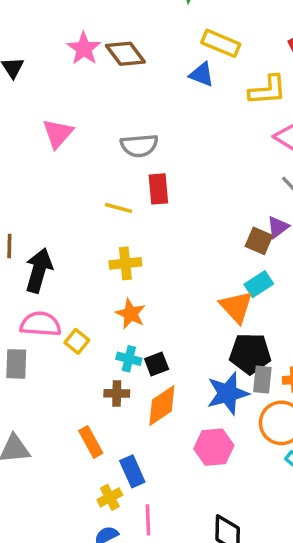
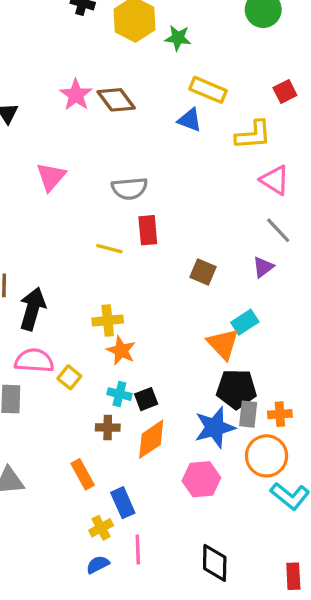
brown square: (259, 241) -> (203, 272), moved
yellow cross: (125, 263) -> (108, 320), moved

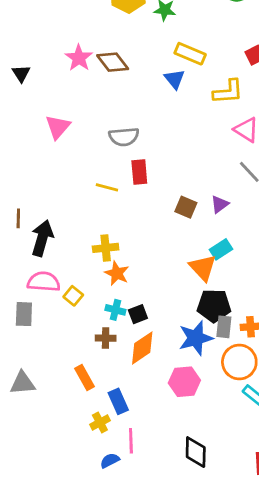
blue triangle: (190, 120) -> (175, 79), turned 30
purple triangle: (263, 267) -> (220, 204), moved
blue semicircle: (98, 565) -> (110, 461), moved

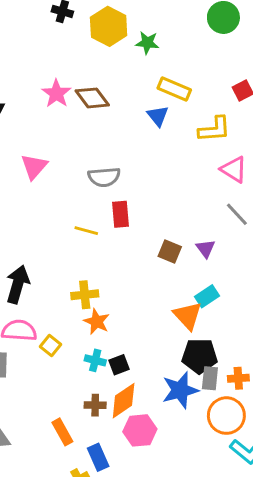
purple triangle: (220, 204) -> (206, 249), turned -30
brown cross: (106, 338) -> (95, 405), moved
pink hexagon: (184, 382) -> (140, 430), moved

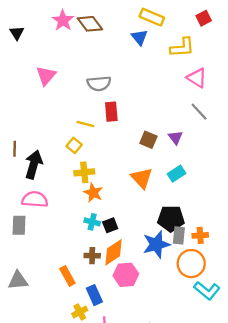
orange triangle: (188, 316) -> (142, 178), moved
yellow square: (50, 345) -> (74, 145), moved

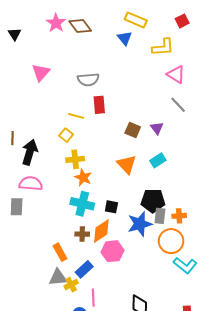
cyan cross: (92, 222) -> (82, 204), size x1.6
black square: (110, 225) -> (111, 207), moved, turned 32
gray triangle: (18, 280) -> (58, 277), moved
blue rectangle: (94, 295) -> (84, 269), turned 72

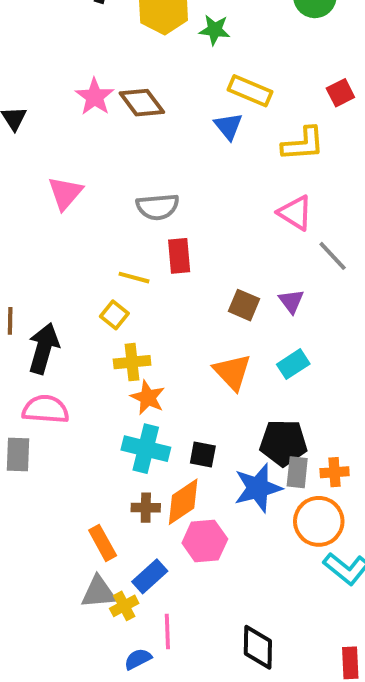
pink triangle: (176, 74) -> (295, 213), moved

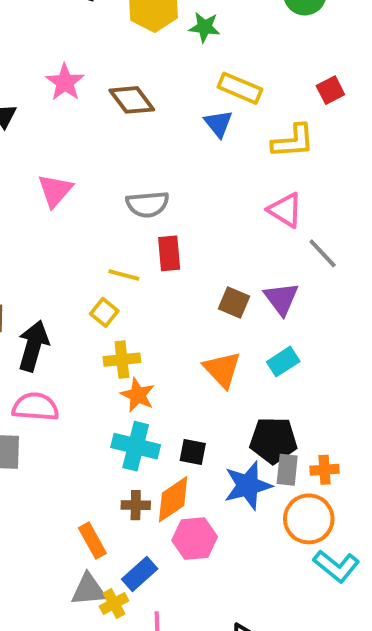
pink star: (95, 97) -> (65, 82), moved
purple triangle: (291, 301) -> (281, 299), size x1.4

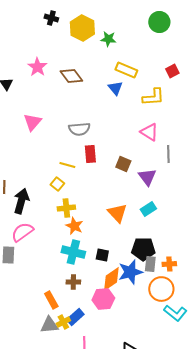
gray line: (323, 253) -> (168, 154), turned 42
brown square: (234, 303) -> (123, 164), moved
pink semicircle: (35, 407) -> (22, 232), turned -40
orange diamond: (173, 499) -> (111, 279), moved
yellow cross: (114, 603) -> (63, 322), moved

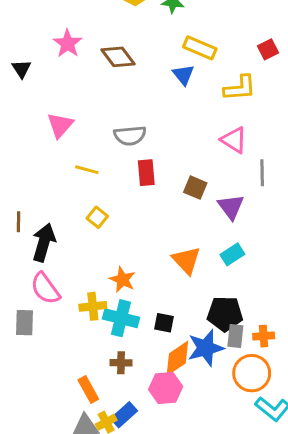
yellow line: (67, 165) -> (87, 170), moved
yellow cross: (66, 208) -> (93, 306), moved
pink semicircle: (22, 232) -> (45, 289), turned -90

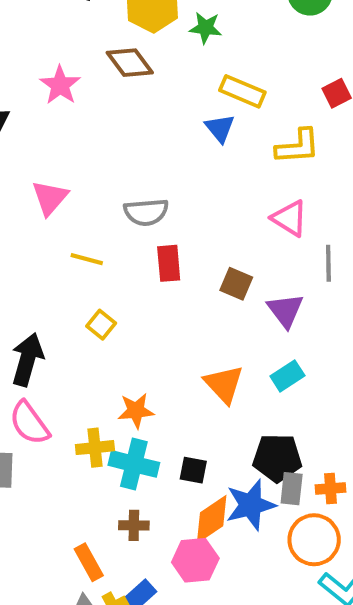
brown diamond: (118, 57) -> (130, 63), moved
orange star: (122, 280) -> (136, 411), turned -30

